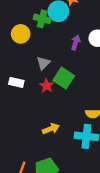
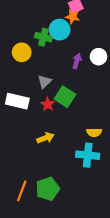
white rectangle: (16, 82) -> (17, 101), size x1.5
yellow arrow: (51, 129) -> (45, 138), moved

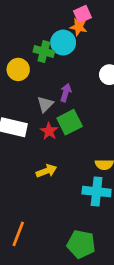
purple arrow: (77, 61) -> (66, 93), moved
green square: (65, 97) -> (70, 122), turned 30
green pentagon: (48, 189) -> (81, 244), moved, turned 30

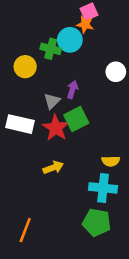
red star: (49, 131) -> (56, 128), size x1.5
green pentagon: (81, 244) -> (97, 222), moved

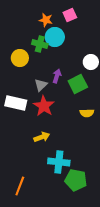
orange star: (85, 25) -> (46, 20), moved
green square: (76, 119) -> (78, 84), moved
yellow semicircle: (111, 161) -> (87, 113), moved
cyan cross: (103, 188) -> (59, 162), moved

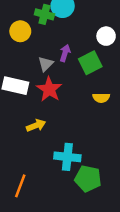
yellow arrow: (42, 137) -> (36, 125), moved

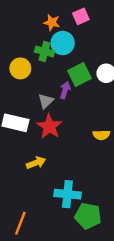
green square: (90, 63) -> (80, 74), moved

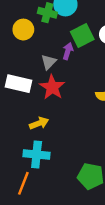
cyan cross: (67, 194) -> (37, 155), moved

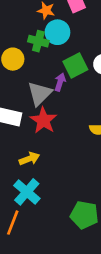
gray triangle: (49, 62) -> (40, 94), size x1.5
cyan cross: (37, 155) -> (27, 192), turned 35

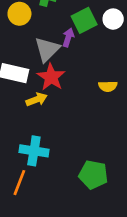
yellow arrow: (29, 159) -> (37, 99), moved
cyan cross: (27, 192) -> (34, 151), turned -32

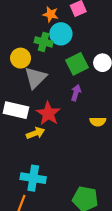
purple arrow: (68, 37) -> (76, 93), moved
gray triangle: (47, 49) -> (36, 78), moved

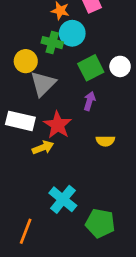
yellow semicircle: (98, 122) -> (105, 141), moved
cyan cross: (33, 178) -> (63, 199), moved, turned 30

